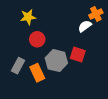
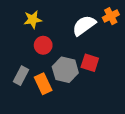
white semicircle: (85, 26) -> (84, 25), moved, size x1.5

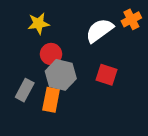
gray hexagon: (65, 70) -> (61, 75), moved
orange rectangle: (43, 84) -> (51, 100), turned 36

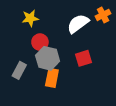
red square: (106, 75) -> (83, 58), turned -35
orange rectangle: (51, 100) -> (52, 78), moved

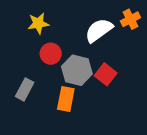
gray hexagon: (48, 58) -> (77, 70), moved
red square: (83, 58) -> (106, 74), turned -35

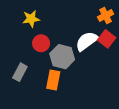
white semicircle: (99, 30) -> (87, 41), moved
red square: (106, 74) -> (107, 39), moved

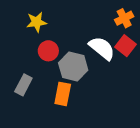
white semicircle: (87, 41) -> (102, 48), turned 75

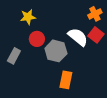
gray rectangle: (23, 85) -> (14, 56), moved
orange rectangle: (63, 94) -> (66, 80), moved

